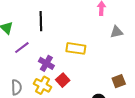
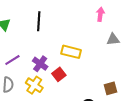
purple line: (22, 48) -> (12, 60), moved
red square: (63, 80) -> (59, 74), moved

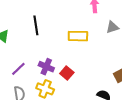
yellow rectangle: (71, 52) -> (78, 36), moved

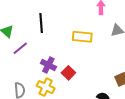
purple line: (18, 69) -> (20, 48), moved

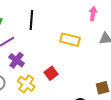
purple cross: (48, 65) -> (17, 60), moved

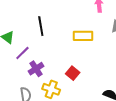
purple cross: (17, 60) -> (36, 69), turned 35

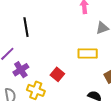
yellow rectangle: (83, 36) -> (88, 53), moved

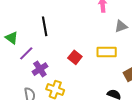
red square: (57, 74) -> (75, 57), moved

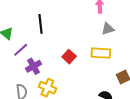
gray triangle: (121, 26) -> (108, 29), moved

